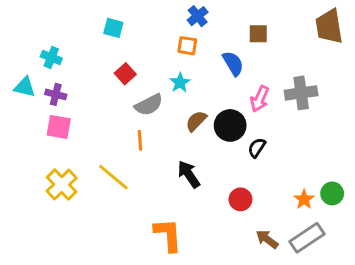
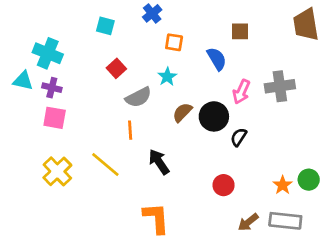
blue cross: (198, 16) -> (152, 13), moved
cyan cross: (51, 57) -> (48, 53), size x1.5
black arrow: (189, 174) -> (159, 162), moved
gray rectangle: (307, 238) -> (285, 221), turned 40
brown arrow: (267, 239) -> (248, 222), turned -75

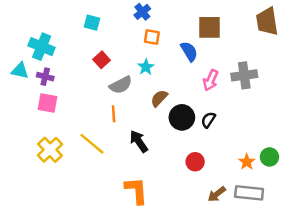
blue cross: (152, 13) -> (142, 12), moved
brown square: (240, 31) -> (210, 27), size x1.5
black circle: (214, 116) -> (182, 117), moved

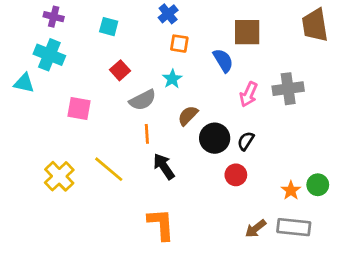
purple cross: (45, 77) -> (54, 17), moved
pink square: (48, 103) -> (79, 108), moved
orange line: (114, 114) -> (147, 134), moved
red circle: (195, 162) -> (236, 175), moved

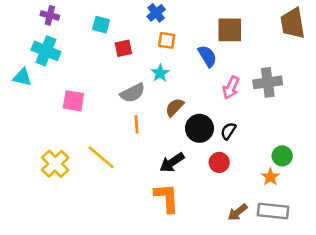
red square: (120, 70) -> (123, 48), moved, turned 30
black arrow: (164, 166) -> (172, 162), moved, turned -90
green circle: (318, 185) -> (282, 156), moved
orange L-shape: (161, 224) -> (167, 198), moved

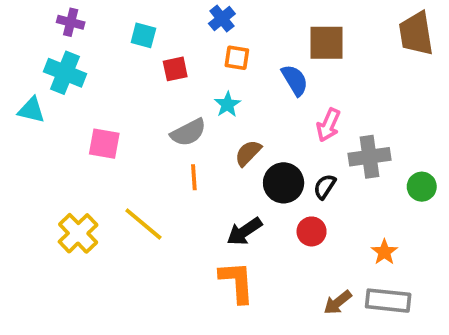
gray cross: (268, 82) -> (369, 157), moved
green circle: (282, 156) -> (422, 187), moved

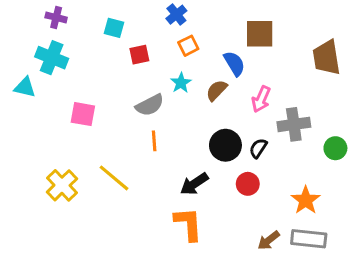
brown trapezoid: (416, 33) -> (326, 58), moved
orange square: (237, 58) -> (188, 46), turned -36
brown semicircle: (248, 153) -> (217, 90), moved
orange star: (384, 252) -> (306, 200), size x1.4

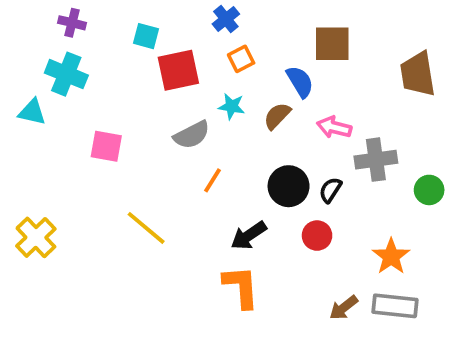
red square: (139, 55) -> (178, 70), size x1.6
cyan star: (181, 83) -> (232, 106), turned -30
pink arrow: (261, 99) -> (334, 127), turned 80
orange line: (154, 141) -> (213, 180), moved, turned 36
yellow cross: (62, 185) -> (36, 237), moved

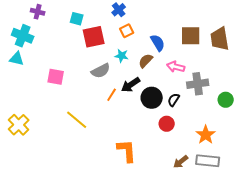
brown square: (332, 44) -> (191, 36), moved
cyan cross: (66, 74) -> (23, 36), moved
black arrow: (249, 236) -> (131, 85), moved

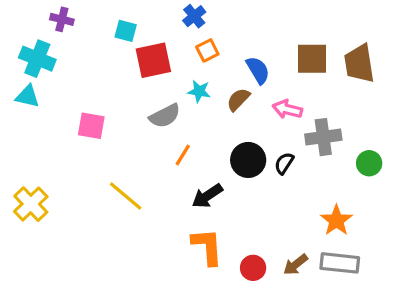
black arrow: (131, 85) -> (207, 196), moved
red circle: (167, 124) -> (253, 268), moved

